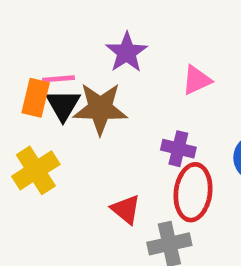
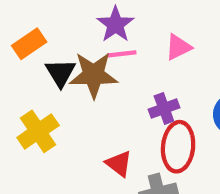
pink line: (58, 79) -> (122, 54), moved
orange rectangle: (36, 98) -> (29, 44), moved, turned 44
purple cross: (178, 149) -> (164, 108), turned -32

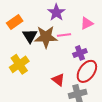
pink line: (122, 54) -> (64, 35), moved
red ellipse: (178, 147) -> (87, 71), turned 30

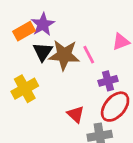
purple star: (56, 12) -> (43, 24), moved
pink line: (64, 35) -> (89, 55), turned 64

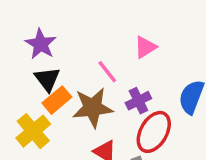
orange rectangle: (24, 31) -> (57, 100), moved
brown star: (64, 55) -> (93, 108), moved

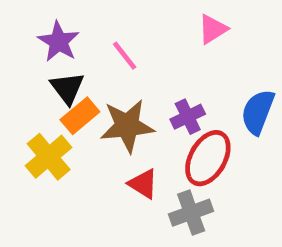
pink triangle: (145, 47) -> (213, 29), moved
pink line: (107, 72) -> (125, 56), moved

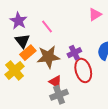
pink triangle: (213, 29) -> (95, 14), moved
red ellipse: (208, 158) -> (83, 70), turned -45
gray cross: (191, 213) -> (59, 95), moved

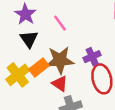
orange rectangle: (28, 53) -> (39, 68), moved
red triangle: (55, 82) -> (60, 84), moved

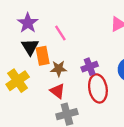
brown star: (60, 60) -> (59, 69), size x0.6
orange rectangle: (39, 68) -> (43, 56), moved, turned -66

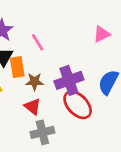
purple cross: (90, 67) -> (69, 80), size x1.5
red ellipse: (98, 88) -> (78, 105), turned -36

